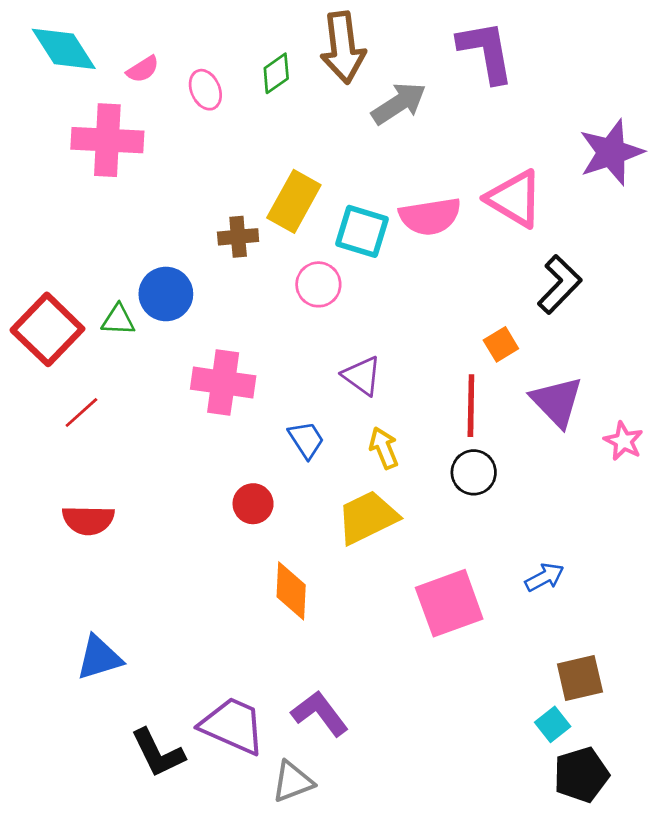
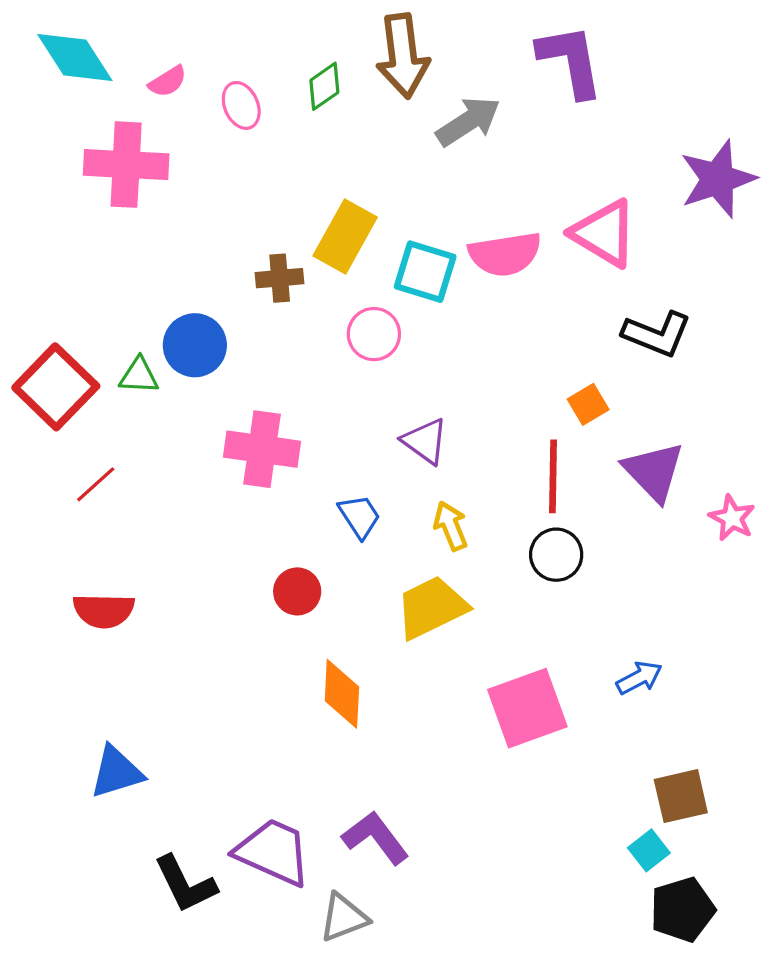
black L-shape: (559, 284) -> (657, 334), turned 68

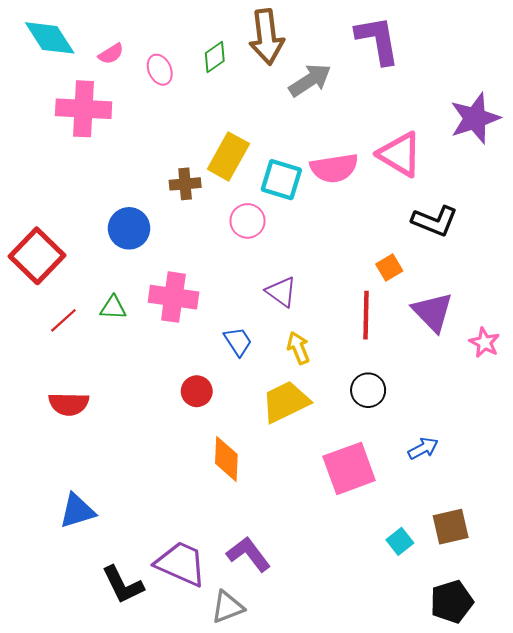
green triangle: (139, 376) -> (113, 308), moved
black circle: (556, 555) -> (368, 390), moved
cyan square: (649, 850) -> (400, 541), moved

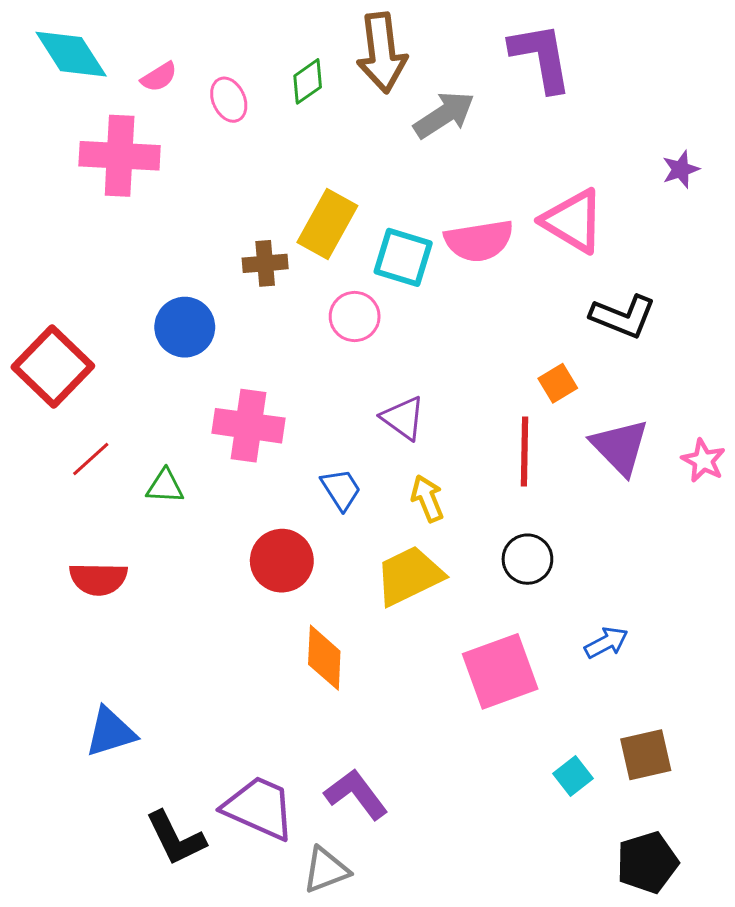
purple star: (475, 118) -> (681, 169), size x0.5
green triangle: (113, 308) -> (165, 486), moved
pink star: (484, 343) -> (703, 461), moved
red circle: (197, 391) -> (282, 561), size x1.4

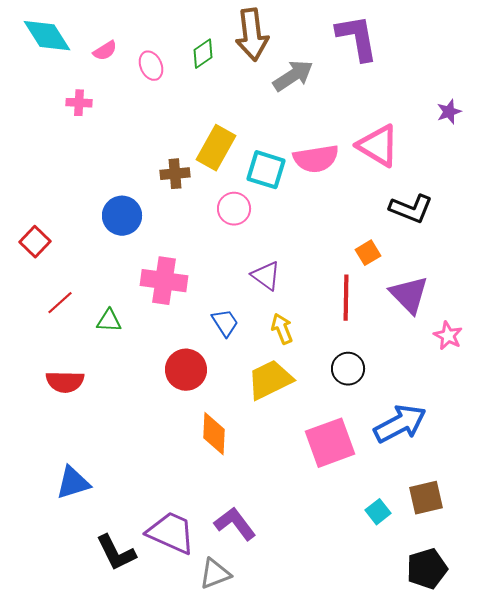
pink cross: (120, 156) -> (79, 103), size x0.5
red square: (53, 367) -> (35, 242), size x0.6
pink star: (703, 461) -> (448, 336), moved
blue arrow: (606, 643) -> (400, 424), size x1.8

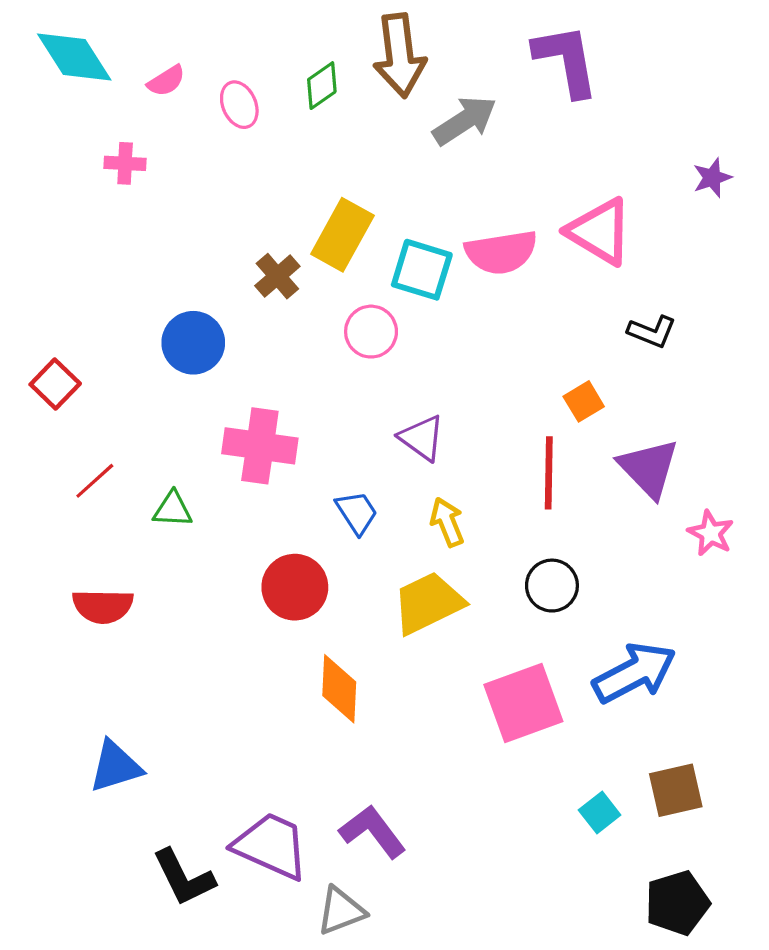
brown cross: (175, 174) -> (277, 276), turned -36
black L-shape: (411, 209) -> (652, 332), size x0.7

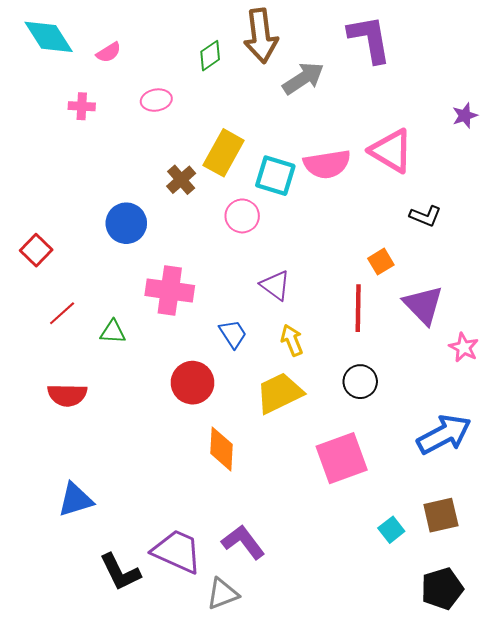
pink ellipse: (239, 105) -> (156, 100), moved, turned -76
blue arrow: (634, 673) -> (444, 434), moved

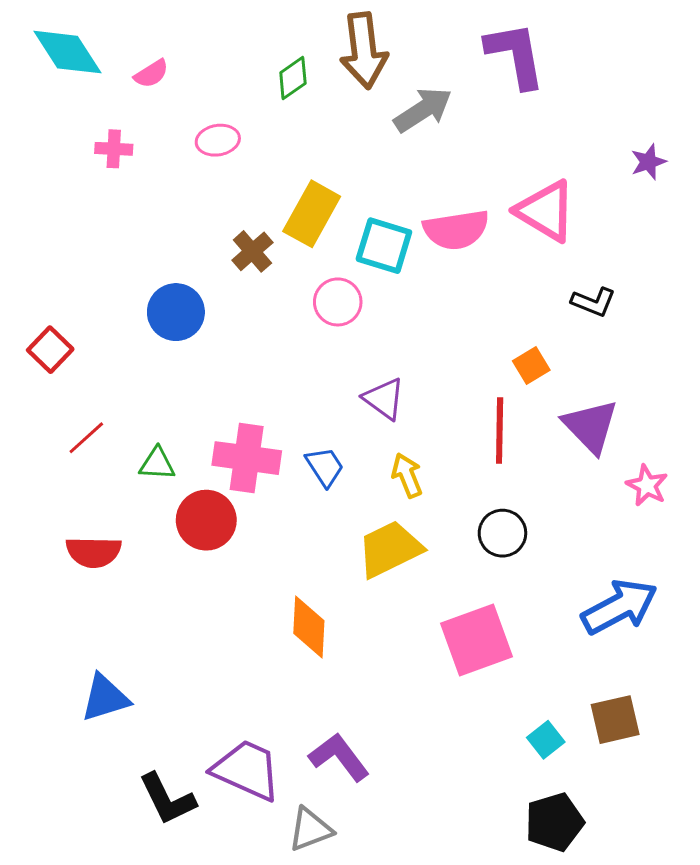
pink cross: (170, 291) -> (247, 458), moved
red circle: (193, 383) -> (206, 520), moved
black pentagon: (442, 589) -> (554, 822), moved

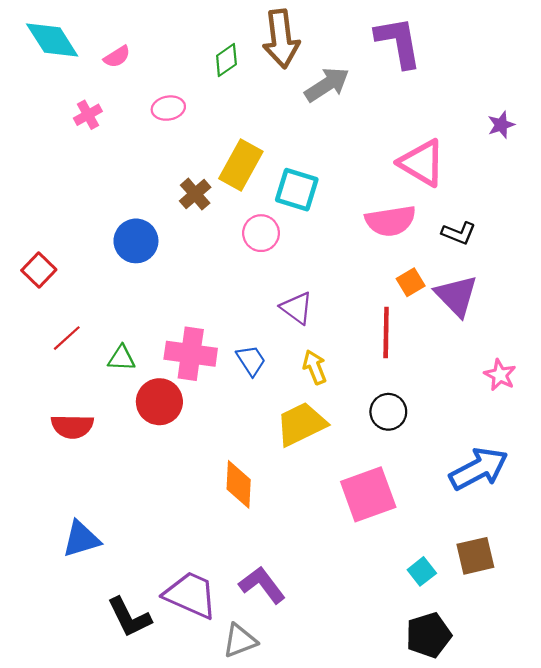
pink cross: (114, 149) -> (88, 115), turned -32
pink semicircle: (456, 230) -> (391, 221), moved
purple triangle: (591, 426) -> (456, 296), moved

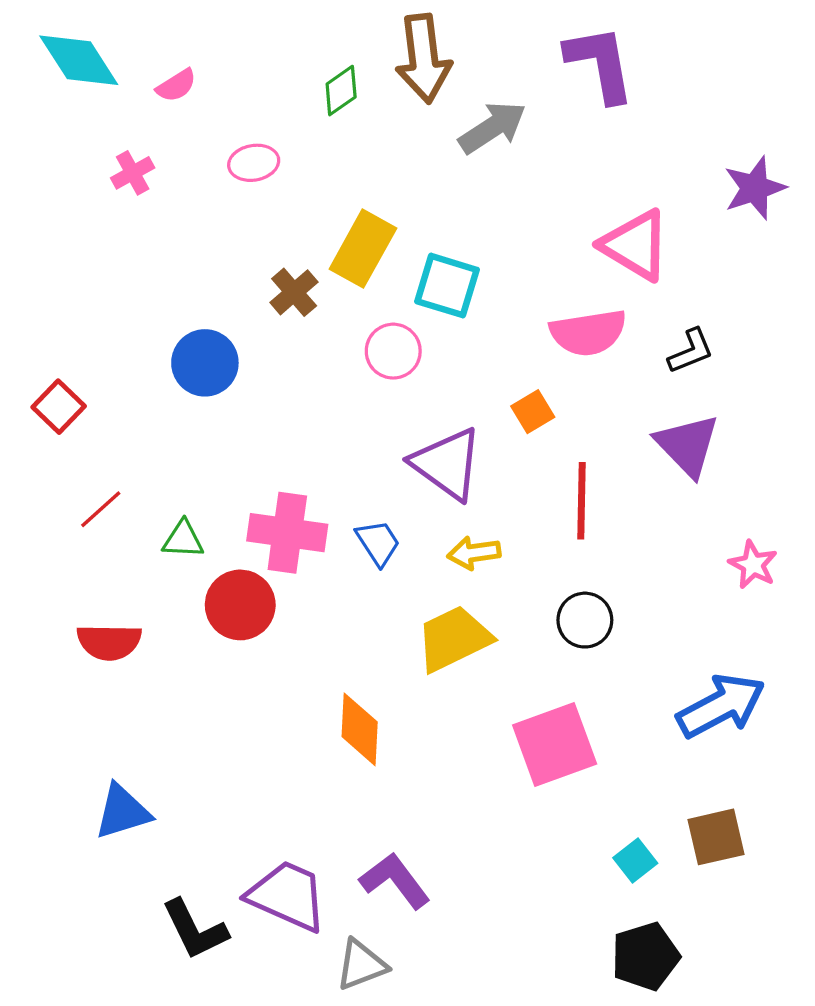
purple star: (501, 125) -> (755, 188), size x1.5
black L-shape: (459, 233) -> (691, 351), turned -44
orange square: (411, 282) -> (533, 412), moved
purple triangle: (297, 308) -> (447, 464), size x1.5
yellow arrow: (315, 367) -> (474, 553), turned -76

